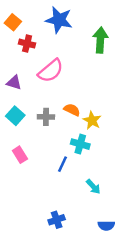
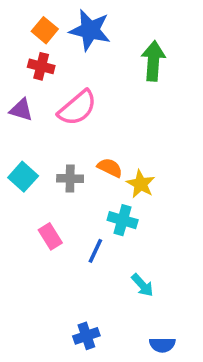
orange square: (13, 22) -> (45, 30), moved
purple triangle: (14, 83) -> (21, 110), moved
pink rectangle: (20, 155) -> (50, 236), moved

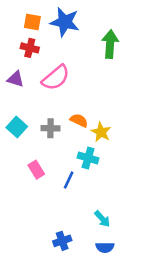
orange square: (45, 30) -> (32, 22), turned -30
cyan arrow: (142, 285) -> (102, 219), moved
blue semicircle: (162, 345) -> (105, 247), moved

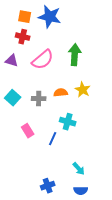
green arrow: (110, 44) -> (75, 55), moved
orange semicircle: (79, 120) -> (61, 93), turned -32
yellow star: (101, 132) -> (83, 90), moved

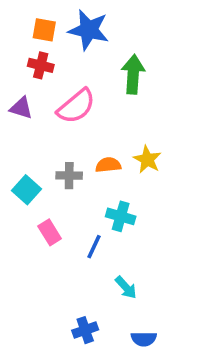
green arrow: (75, 55) -> (133, 74), moved
cyan square: (13, 98) -> (27, 190), moved
cyan arrow: (79, 169) -> (126, 287), moved

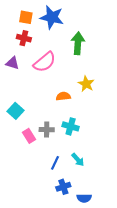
yellow star: (147, 160) -> (86, 84), moved
gray cross: (69, 176) -> (47, 130), moved
blue line: (94, 247) -> (55, 163), moved
cyan arrow: (126, 287) -> (78, 160), moved
blue cross: (85, 330) -> (63, 187), moved

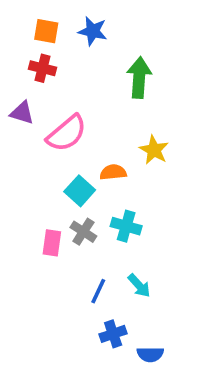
blue star: (52, 17) -> (93, 31), size x0.7
pink semicircle: (45, 62) -> (67, 133), moved
cyan square: (15, 111) -> (80, 191), moved
gray cross: (47, 130) -> (83, 232), turned 32
pink rectangle: (29, 136) -> (52, 243), turned 40

